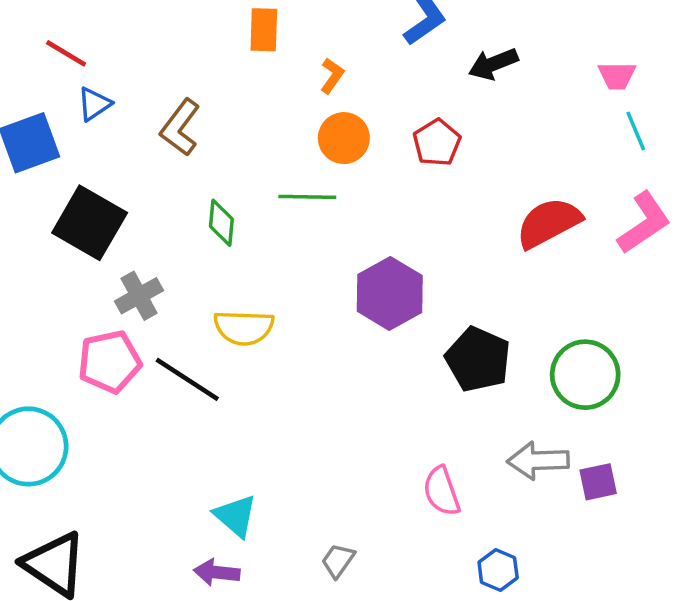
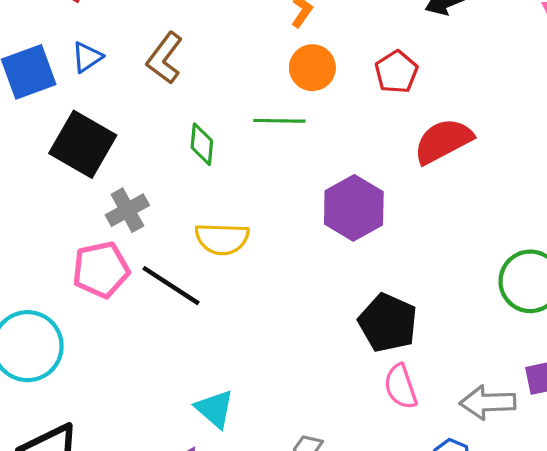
blue triangle: (94, 104) -> (87, 57), moved
red semicircle: (549, 223) -> (443, 141), moved
black pentagon: (478, 359) -> (388, 323), moved
gray arrow: (538, 461) -> (488, 402), moved

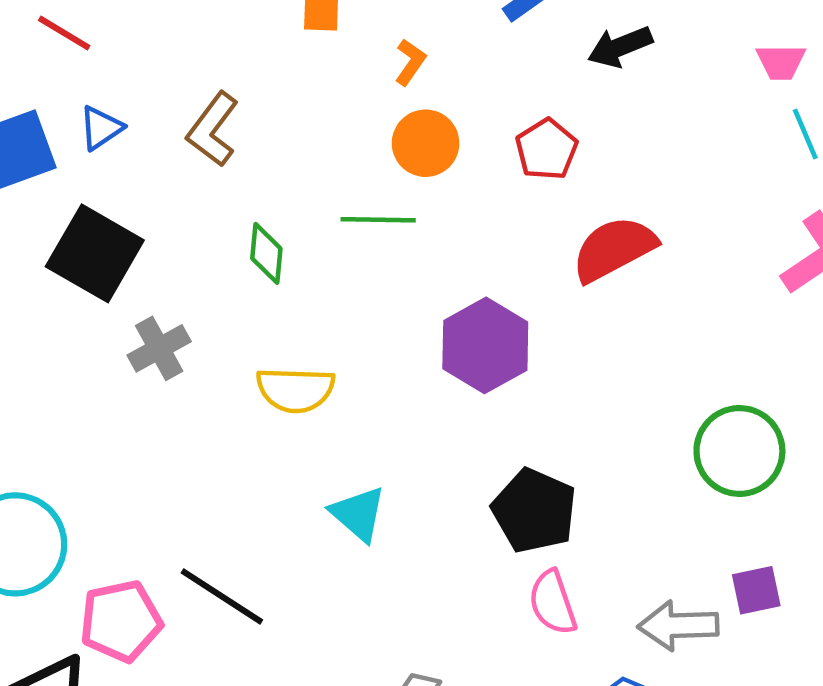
pink pentagon: (101, 270) -> (121, 621), moved
black line: (171, 286) -> (222, 596), moved
cyan triangle: (215, 409) -> (358, 514), moved

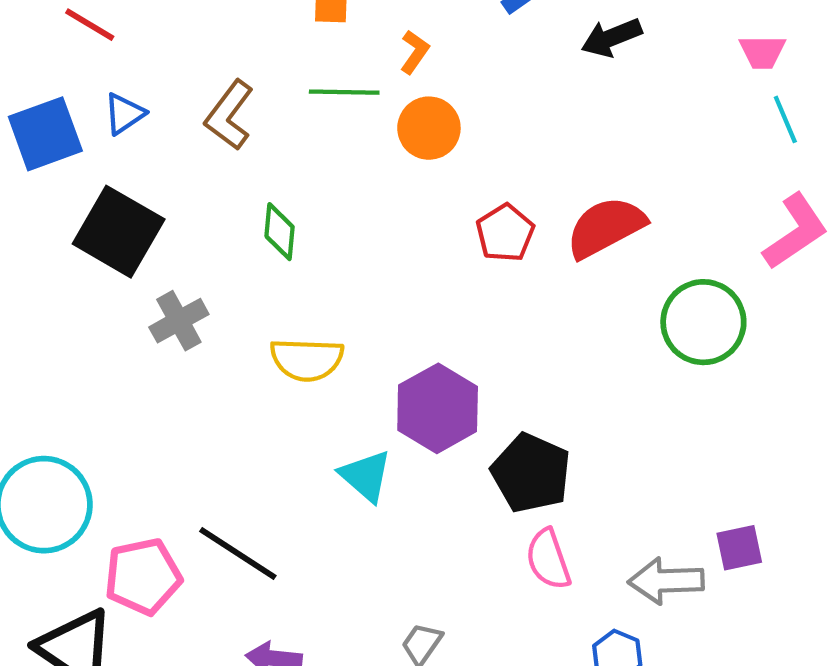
red pentagon: (547, 149) -> (505, 233), moved
green line: (378, 220) -> (344, 92), moved
purple hexagon: (485, 345) -> (438, 408), moved
green circle: (739, 451) -> (703, 322), moved

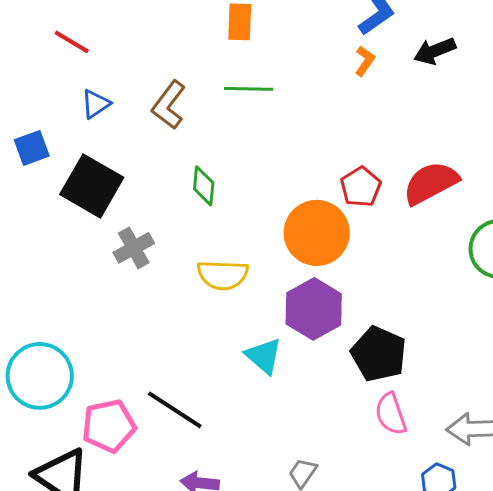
orange L-shape: (415, 52) -> (365, 61), moved
orange circle: (429, 128) -> (317, 233), moved, size x1.5
blue square: (45, 134) -> (32, 148), moved, size x0.7

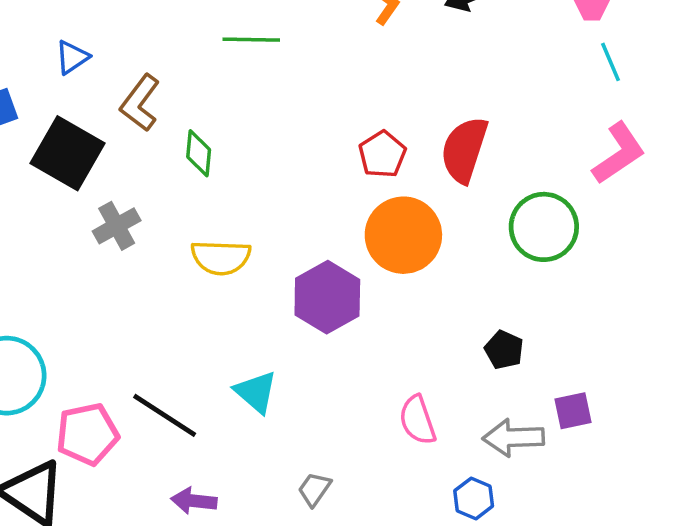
brown L-shape: (169, 105) -> (140, 103), moved
red semicircle: (431, 183) -> (464, 150), turned -44
orange circle: (317, 233) -> (403, 235), moved
black pentagon: (379, 354) -> (504, 350), moved, size x0.6
cyan triangle: (264, 356) -> (256, 392), moved

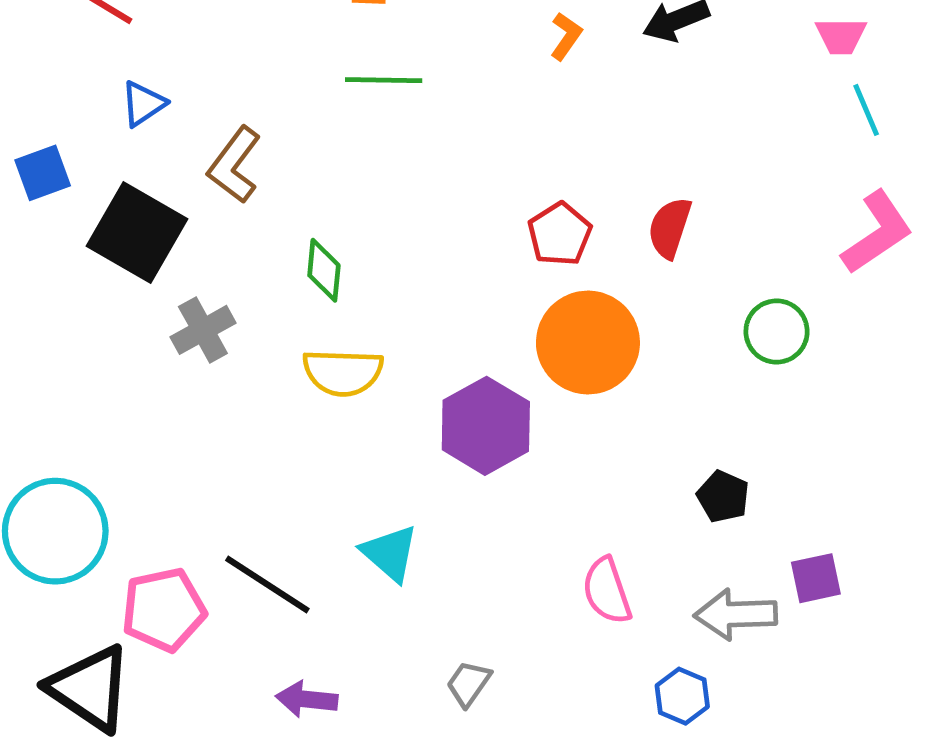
red semicircle: (464, 150) -> (670, 228), size x0.7
green diamond: (199, 153) -> (324, 270), moved
green circle: (544, 227) -> (777, 332), size x0.7

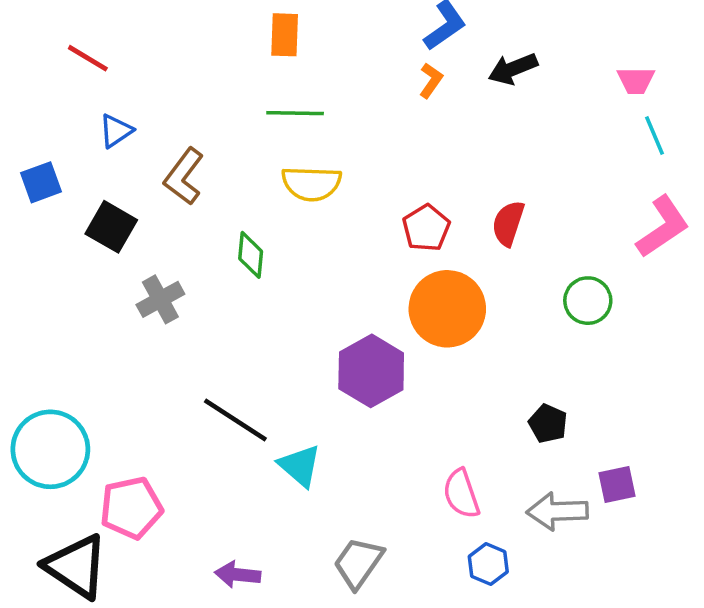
black square: (137, 233) -> (111, 227), size x0.7
yellow semicircle: (343, 372) -> (311, 183), moved
black line: (267, 585) -> (235, 420), moved
gray trapezoid: (469, 684) -> (358, 563), size x1.5
blue hexagon: (682, 696) -> (488, 564), moved

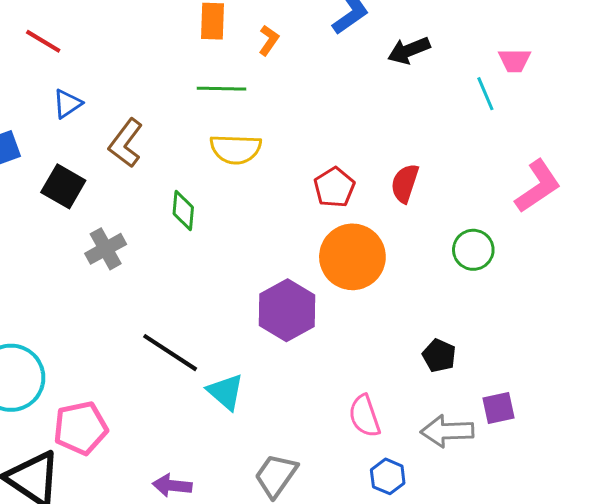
orange L-shape: (431, 80) -> (269, 40), moved
cyan line: (655, 135) -> (485, 94), moved

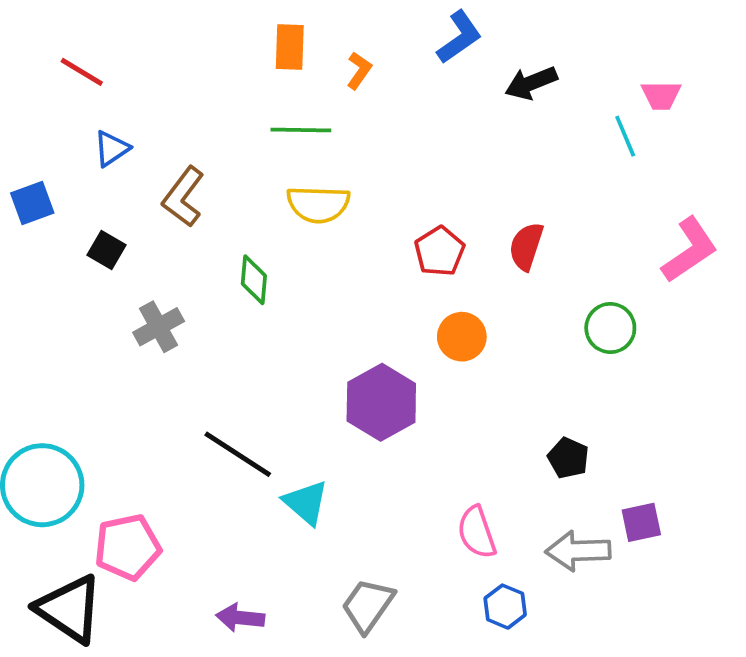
black square: (63, 186) -> (107, 250), size x0.7
orange circle: (352, 257) -> (462, 337), size x0.6

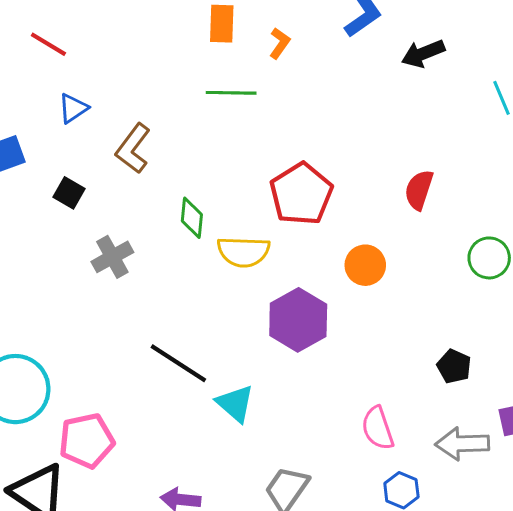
yellow semicircle: (318, 204) -> (243, 252), moved
red pentagon: (440, 251) -> (301, 194), moved, size x1.5

